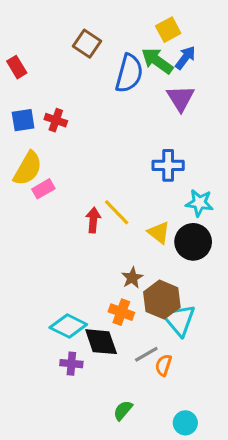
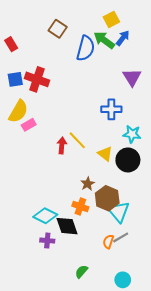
purple triangle: (181, 98) -> (132, 77), moved
red cross: (56, 120) -> (37, 79), size x1.6
gray line: (146, 354) -> (121, 237), moved

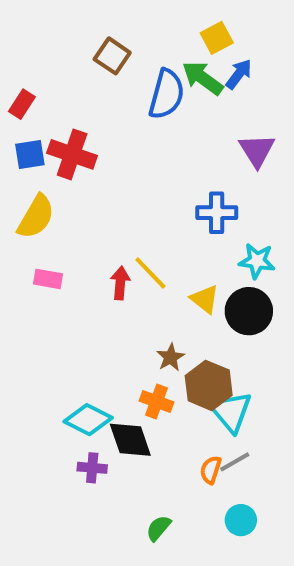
red rectangle: (11, 44) -> (22, 104), moved, turned 64
pink rectangle: (29, 125) -> (48, 279), moved, turned 40
cyan circle: (123, 280) -> (241, 520), moved

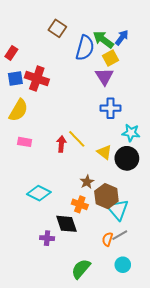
yellow square: (217, 38) -> (111, 58), moved
purple triangle: (257, 150) -> (104, 76), moved
cyan diamond: (88, 420) -> (39, 193), moved
green semicircle: (158, 528) -> (81, 269), size x1.5

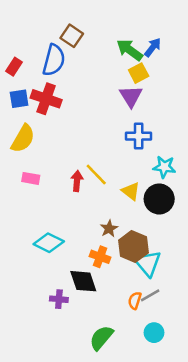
blue semicircle: (85, 48) -> (54, 60), moved

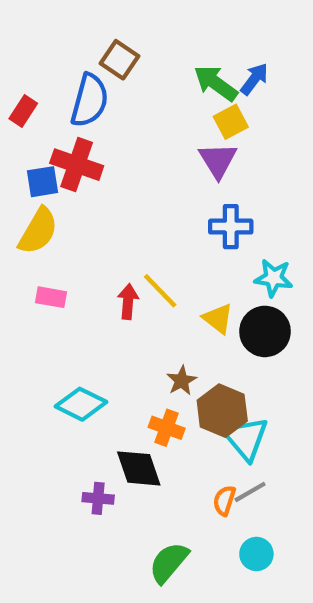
blue square: (19, 99) -> (42, 182), moved

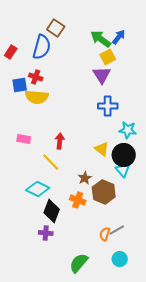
red cross: (77, 165) -> (36, 77), size x0.6
yellow semicircle: (38, 231) -> (37, 97), moved, turned 65
yellow line: (160, 291) -> (51, 162), moved
cyan triangle: (246, 438) -> (123, 170), moved, size x0.7
black diamond: (139, 468) -> (52, 211), moved, turned 40

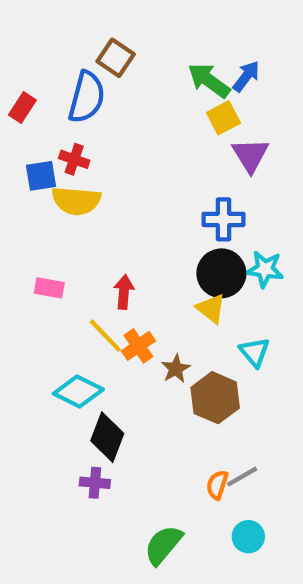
purple triangle: (102, 75) -> (250, 155), moved
black circle: (124, 155) -> (221, 273), moved
orange cross: (78, 200) -> (138, 346), moved, turned 35

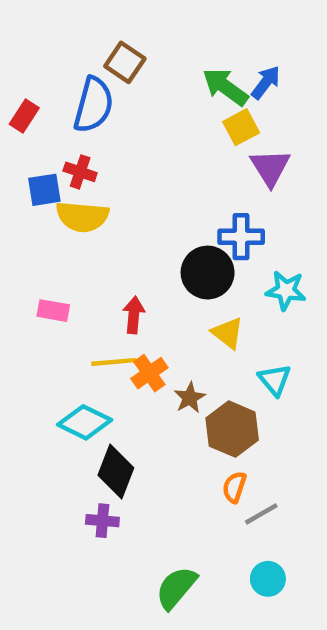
black circle: (221, 273) -> (208, 273), moved
yellow line: (105, 336) -> (114, 362), turned -51
orange semicircle: (217, 485) -> (234, 487), moved

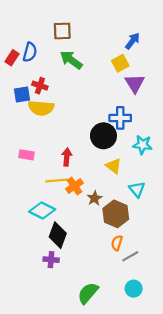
brown square: (125, 62) -> (62, 31), turned -36
green arrow: (225, 87) -> (71, 60), moved
blue semicircle: (94, 105) -> (30, 52), moved, size x0.7

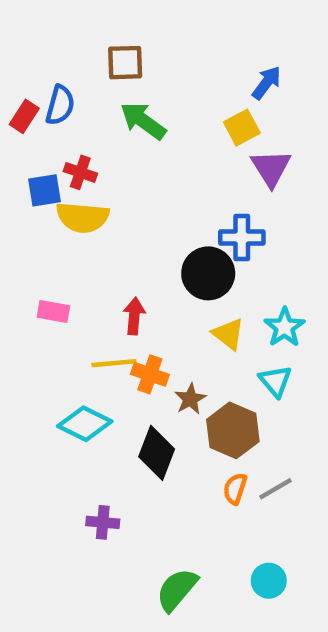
cyan star: (143, 145) -> (284, 327), moved, turned 30
orange cross: (74, 186) -> (150, 374), turned -36
black diamond: (58, 235) -> (157, 453), moved
gray line: (130, 256) -> (275, 489), moved

